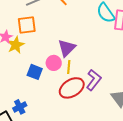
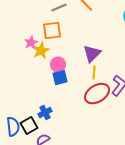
pink circle: (54, 63) -> (58, 65), moved
blue square: (35, 72) -> (60, 78), turned -35

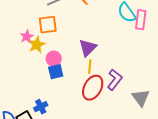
red ellipse: (97, 94) -> (93, 88), turned -30

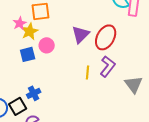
yellow line: (90, 67) -> (88, 72), moved
blue square: (56, 72) -> (28, 54), moved
red ellipse: (93, 88) -> (106, 37), moved

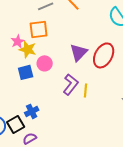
yellow star: (30, 31) -> (28, 49), turned -30
purple L-shape: (108, 66) -> (71, 84), moved

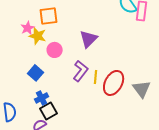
red ellipse: (104, 55) -> (114, 83), moved
blue square: (26, 72) -> (36, 73), moved, turned -35
black square: (16, 124) -> (49, 111), moved

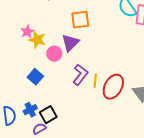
orange square: (49, 16) -> (80, 20), moved
purple triangle: (89, 39) -> (70, 43), moved
blue cross: (42, 98) -> (30, 110), moved

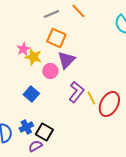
orange square: (80, 20) -> (56, 38), moved, turned 30
yellow line: (95, 81) -> (91, 98), turned -32
black square: (48, 115) -> (44, 132), turned -30

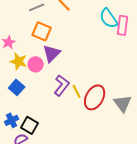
yellow star: (33, 57) -> (19, 61), moved

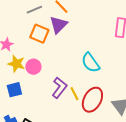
cyan semicircle: (109, 18) -> (90, 63), moved
purple triangle: (52, 53) -> (58, 25), moved
blue square: (17, 87) -> (14, 90), turned 35

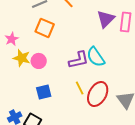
purple triangle: (58, 25) -> (106, 19), moved
purple L-shape: (59, 88) -> (79, 60), moved, turned 40
blue square: (14, 90) -> (44, 92), moved

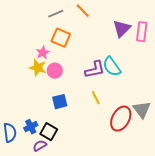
pink star: (12, 39) -> (43, 53), moved
red ellipse: (98, 94) -> (121, 119), moved

